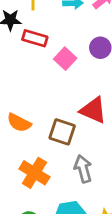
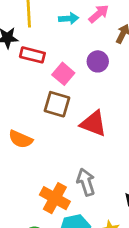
brown square: (62, 132) -> (57, 104), moved
orange cross: (34, 173) -> (55, 198), moved

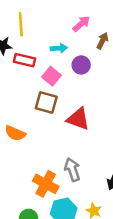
cyan arrow: (69, 18) -> (59, 48), moved

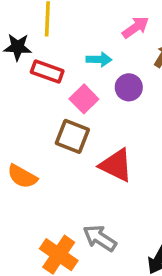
gray arrow: (72, 170) -> (100, 238), turned -45

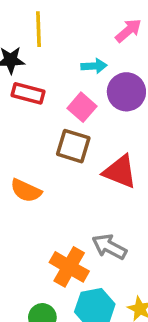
red rectangle: (47, 71) -> (28, 93), moved
purple circle: (129, 87) -> (126, 92), size x1.4

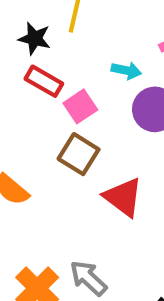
pink square: (82, 107) -> (80, 106), moved

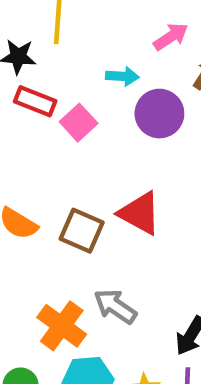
brown square: (79, 154) -> (82, 231), moved

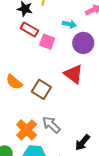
pink square: (79, 123) -> (47, 42), turned -35
red triangle: (140, 213) -> (73, 74), moved

